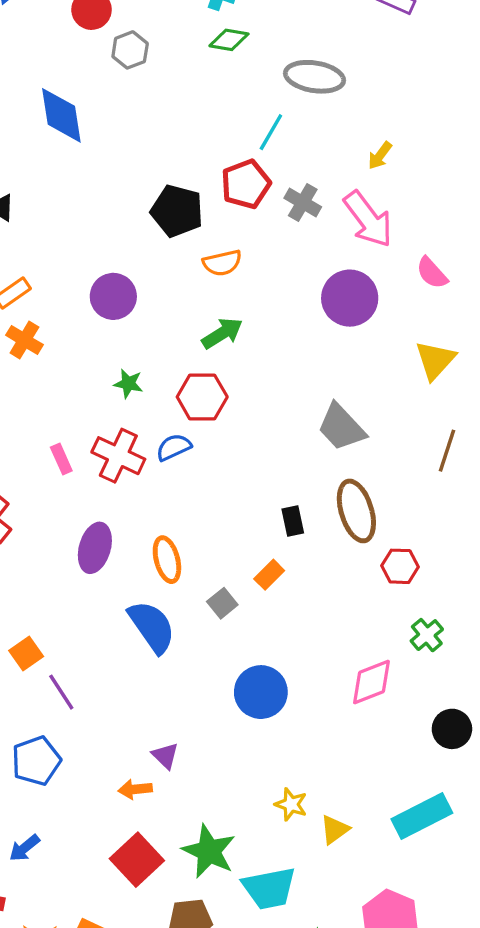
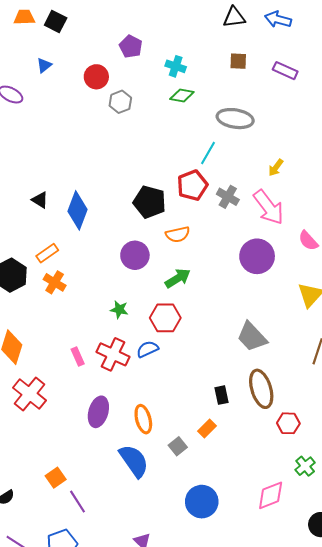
blue diamond: (61, 115) -> (78, 210), moved, turned 30
purple circle: (113, 296) -> (135, 255), moved

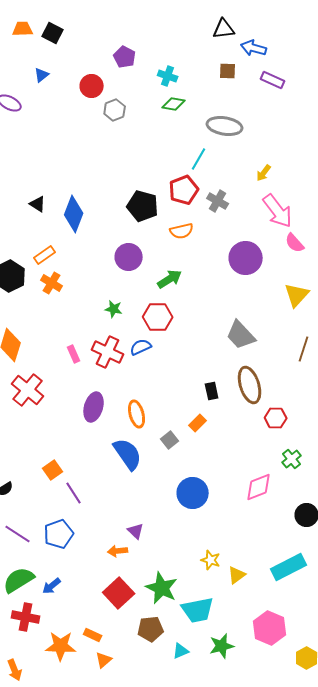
blue arrow: (278, 19) -> (254, 48), moved
pink arrow: (269, 207) -> (278, 211), moved
orange semicircle: (178, 234) -> (182, 231), moved

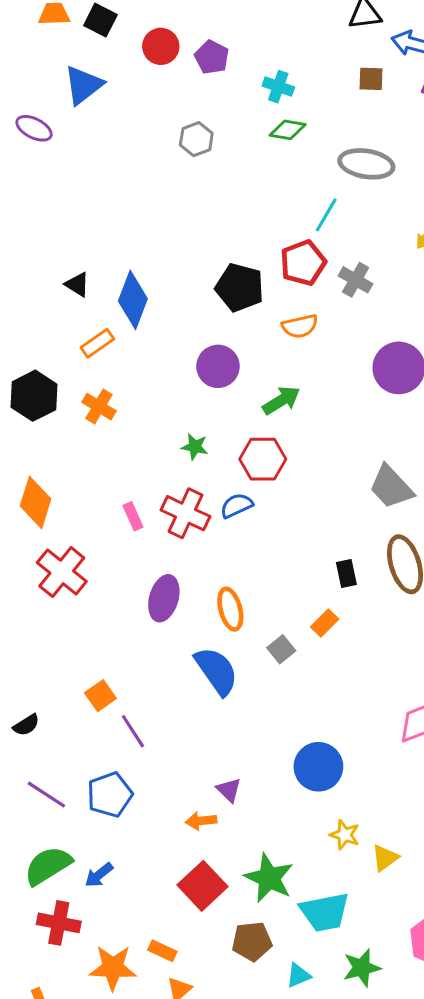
blue triangle: (42, 75) -> (83, 85), size x1.8
red circle: (92, 86) -> (161, 46), moved
orange rectangle: (45, 255) -> (97, 343), moved
blue circle: (193, 493) -> (318, 767), moved

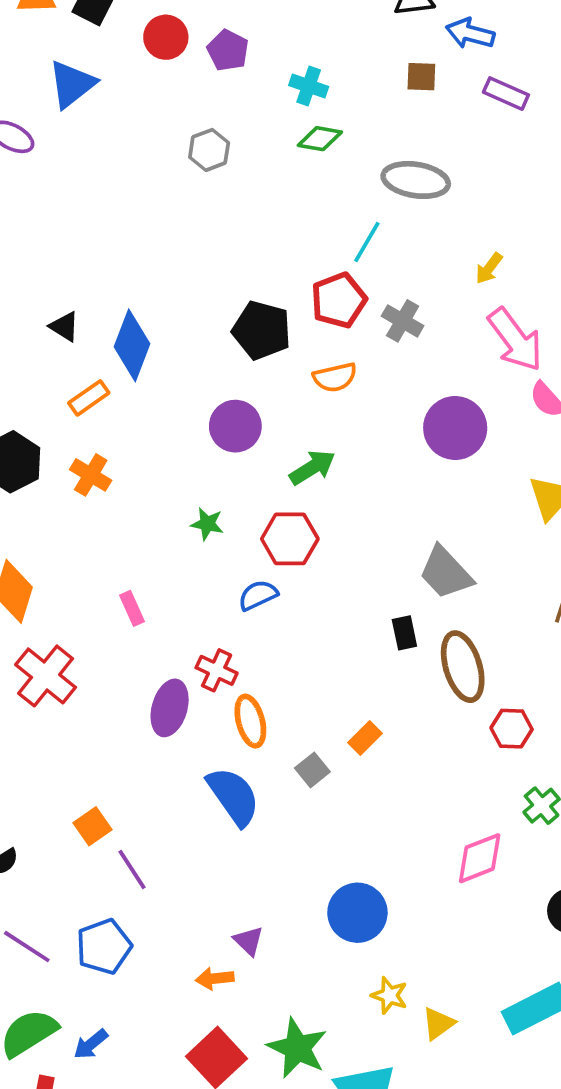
red cross: (186, 513) -> (217, 670), moved, size x0.7
black rectangle: (346, 574) -> (404, 633), moved

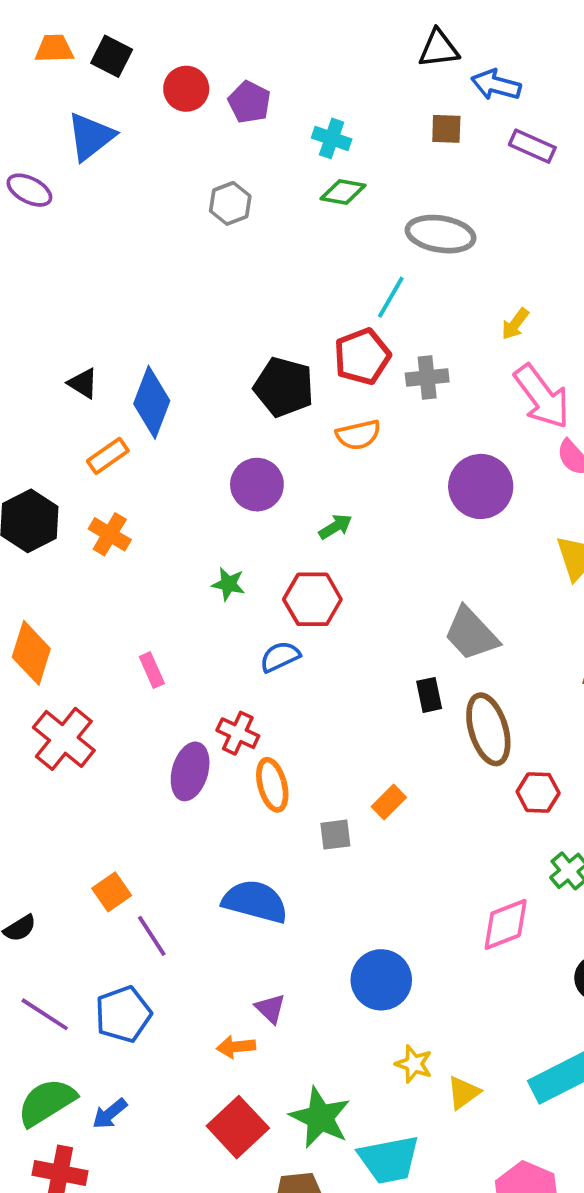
gray cross: (403, 321) -> (427, 377), turned -36
green arrow: (312, 467) -> (335, 527), size x0.7
gray square: (312, 770) -> (335, 835), turned 32
blue semicircle: (233, 796) -> (255, 901), moved, turned -40

